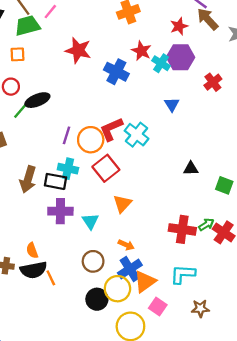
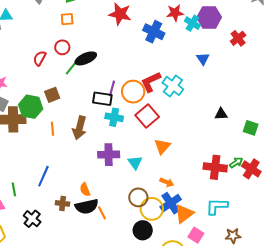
red star: (141, 51) -> (175, 13), turned -30
black rectangle: (56, 181) -> (102, 99), moved
yellow circle: (117, 289) -> (152, 209), moved

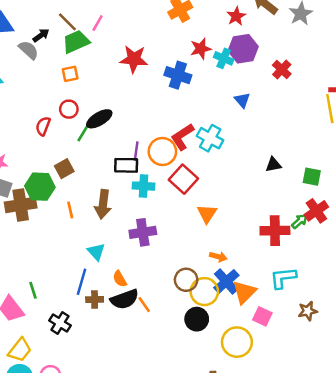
cyan triangle: (135, 163) -> (96, 252), moved
red cross: (251, 169) -> (316, 211), moved, turned 30
blue line: (43, 176) -> (81, 282), moved

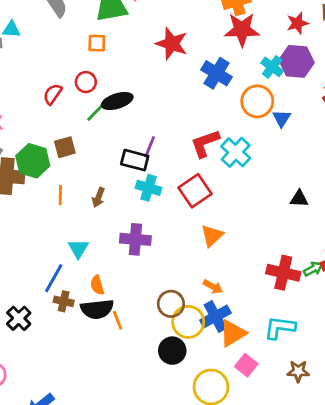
red star: (201, 49) -> (242, 30), moved, size x1.4
orange circle: (162, 152) -> (257, 101), moved
brown arrow: (103, 204) -> (98, 197), size x0.6

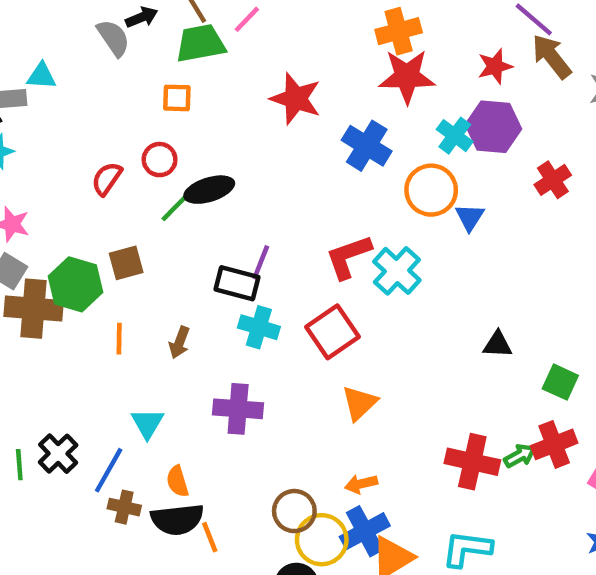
orange arrow: (213, 287) -> (361, 484), turned 138
black cross: (19, 318) -> (58, 454), moved

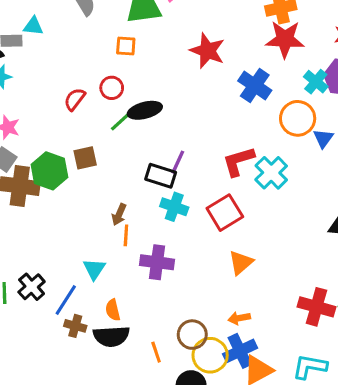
orange line: (119, 339) -> (126, 235), moved
orange line: (210, 537) -> (156, 352), moved

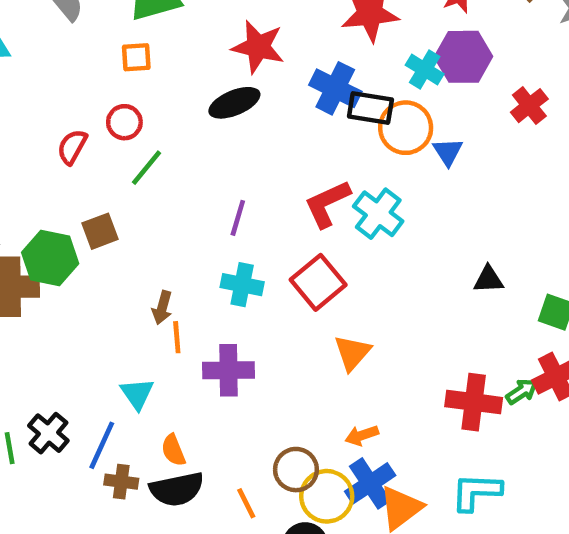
black ellipse: (145, 110) -> (234, 103), moved
black rectangle: (161, 176) -> (370, 108), moved

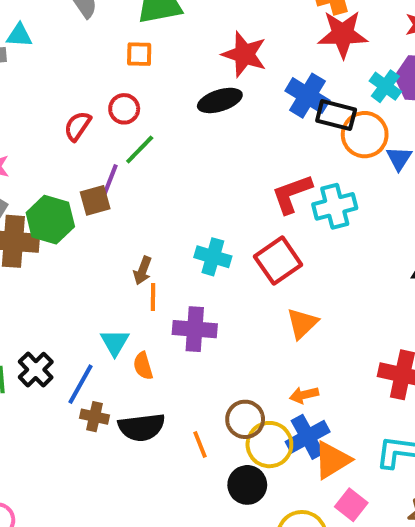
cyan cross: (378, 214) -> (335, 206), turned 33
purple line: (238, 218) -> (110, 179), moved
orange semicircle: (173, 450) -> (143, 366), moved

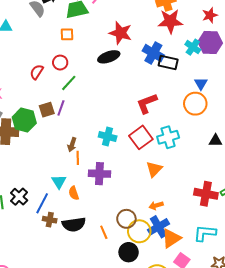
orange circle: (365, 135) -> (195, 104), moved
purple line: (110, 179) -> (61, 108), moved
cyan cross: (335, 206) -> (168, 137), moved

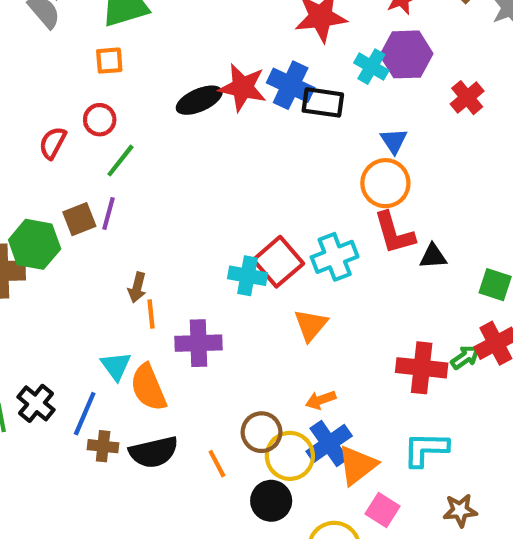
red star: (121, 33) -> (243, 88), moved
red L-shape: (147, 103) -> (394, 233), moved, turned -80
cyan cross: (108, 137) -> (248, 276), moved
orange semicircle: (74, 193) -> (148, 387), size x1.6

